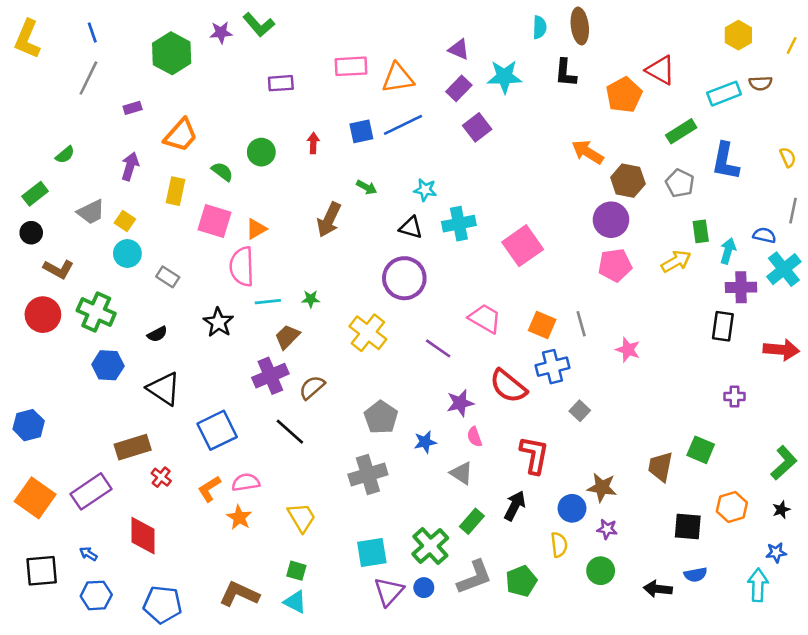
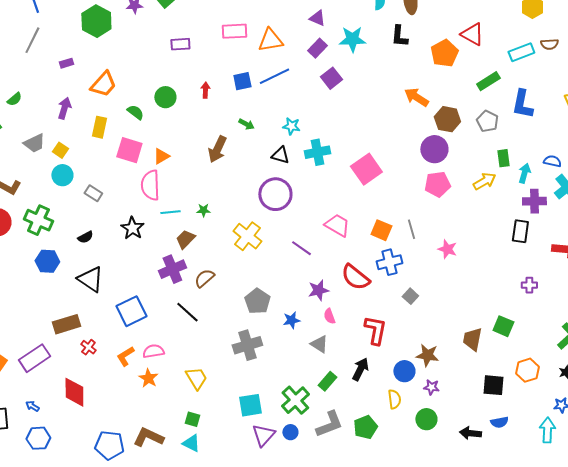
blue pentagon: (162, 605) -> (109, 445), moved

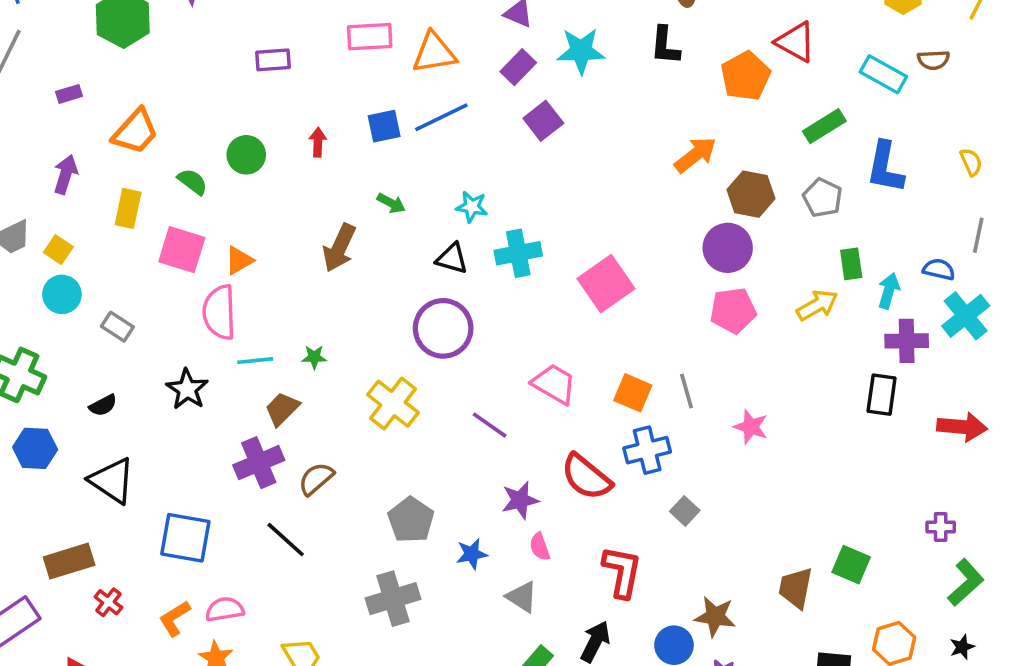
cyan rectangle: (521, 52) -> (883, 74), turned 50
orange arrow: (416, 97) -> (695, 155), turned 110
purple cross: (529, 285) -> (941, 527), moved
blue square: (131, 311) -> (185, 538), turned 36

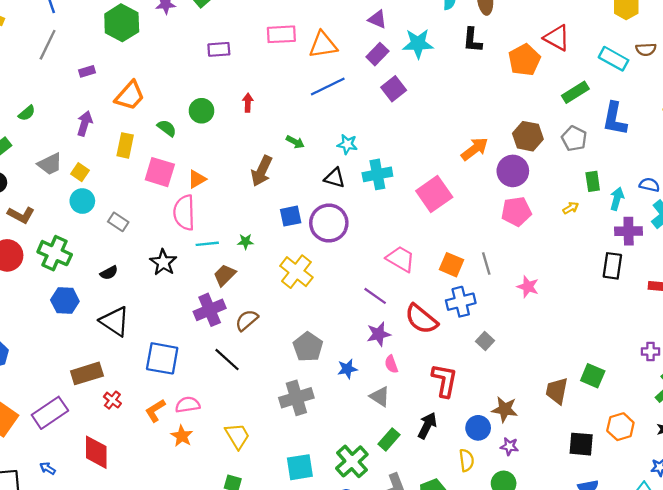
blue square: (384, 126) -> (291, 216), moved
orange arrow: (695, 155) -> (475, 149), moved
yellow arrow: (817, 305) -> (571, 208), size x0.6
purple line: (490, 425) -> (375, 296), moved

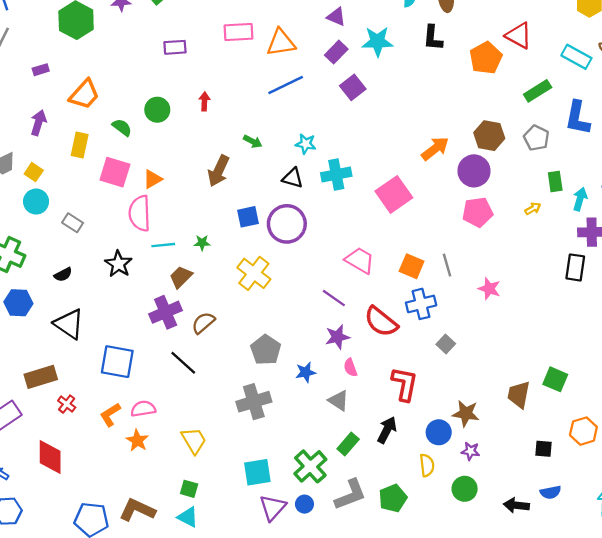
black square: (581, 444) -> (543, 449), size x0.7

